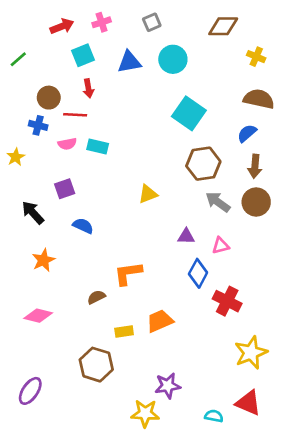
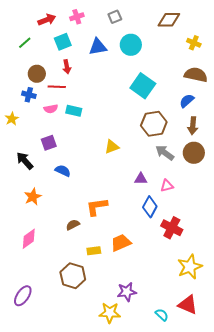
green line: (18, 59) -> (25, 43), moved
pink diamond: (38, 316) -> (29, 239), turned -50
cyan semicircle: (214, 416) -> (162, 315), turned 32

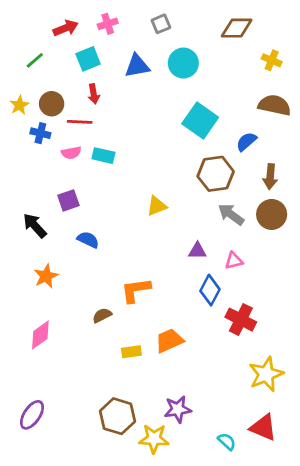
blue semicircle: (187, 101) -> (246, 142), moved
yellow star: (12, 119) -> (19, 105), moved
brown hexagon: (73, 276) -> (117, 416), moved

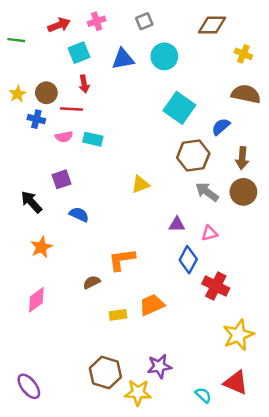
green line: (35, 60) -> (16, 40), moved, turned 48
purple ellipse: (32, 415) -> (29, 386), moved, turned -72

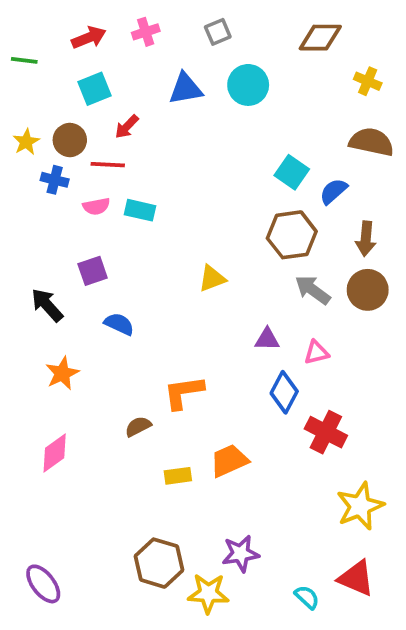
cyan square: (79, 53) -> (94, 89), moved
red arrow: (84, 84) -> (127, 127), turned 54
cyan square: (179, 108) -> (292, 172), moved, size x0.7

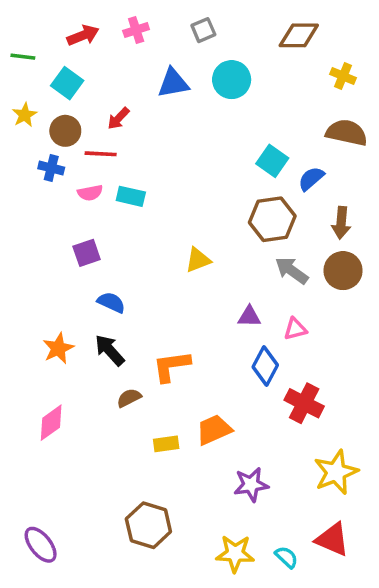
cyan square: (94, 89) -> (67, 83), moved, turned -32
yellow star: (26, 142) -> (25, 115), moved
black arrow: (47, 305) -> (110, 350), moved
purple star: (241, 554) -> (251, 485), moved
yellow star: (208, 593) -> (235, 554), moved

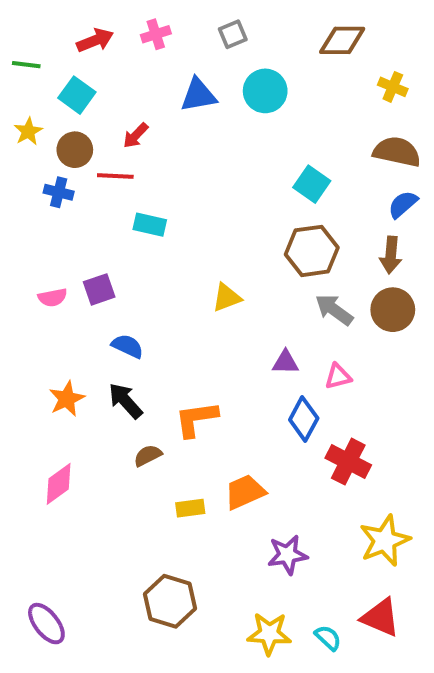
blue semicircle: (311, 179) -> (403, 204), moved
pink semicircle: (90, 193) -> (53, 298), moved

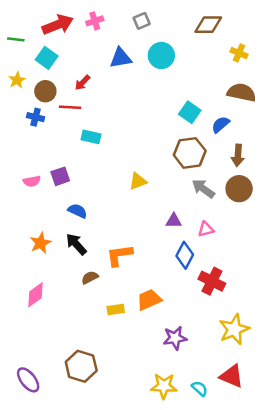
red arrow: (95, 40) -> (58, 25), size x1.4
blue semicircle: (403, 204) -> (221, 125), moved
brown hexagon: (170, 601) -> (81, 366), moved

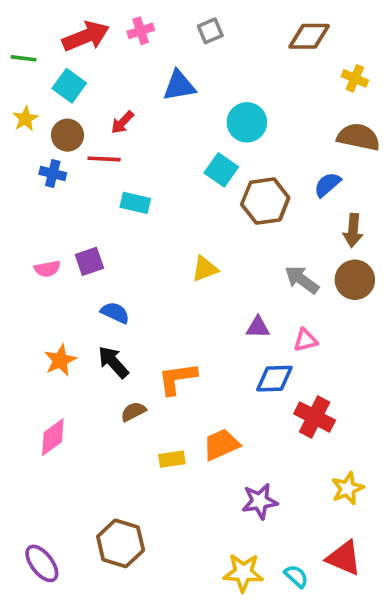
cyan circle: (161, 55) -> (247, 122), moved
cyan square: (190, 112) -> (221, 170), moved
brown hexagon: (190, 153) -> (265, 201), moved
blue diamond: (185, 255) -> (274, 379), turned 60
yellow star: (234, 329) -> (348, 488), size x0.7

